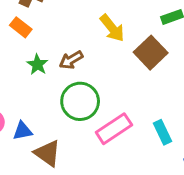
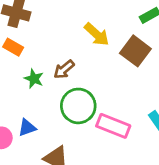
pink rectangle: (114, 129) -> (113, 126), turned 64
blue triangle: (23, 131) -> (27, 128), moved

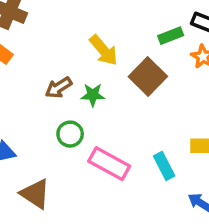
green star: (34, 79) -> (93, 95), moved, turned -30
green circle: (78, 106) -> (70, 134), size x0.6

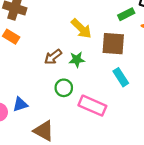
brown square: (148, 77) -> (113, 44), turned -35
cyan rectangle: (164, 166) -> (121, 77), moved

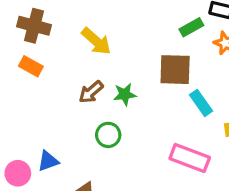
yellow arrow: (81, 29) -> (96, 41), moved
cyan rectangle: (121, 77) -> (201, 103), moved
pink rectangle: (92, 106) -> (190, 158), moved

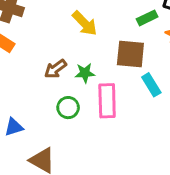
yellow arrow: (96, 41) -> (85, 23), moved
pink rectangle: (190, 158) -> (107, 101), moved, turned 64

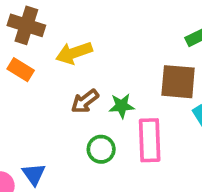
yellow arrow: (85, 23) -> (74, 53), moved, turned 116
blue triangle: (14, 127) -> (34, 174), turned -48

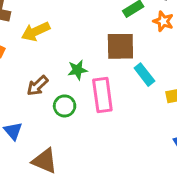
brown arrow: (85, 101) -> (38, 86), moved

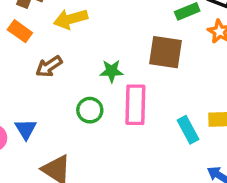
cyan rectangle: (144, 75) -> (188, 130), moved
brown arrow: (38, 86) -> (49, 66), moved

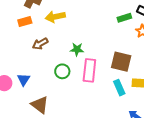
orange rectangle: (20, 31) -> (25, 21), turned -56
brown square: (165, 52) -> (121, 62), moved

